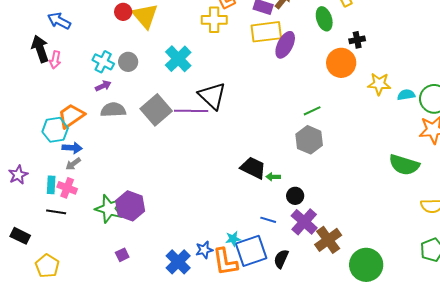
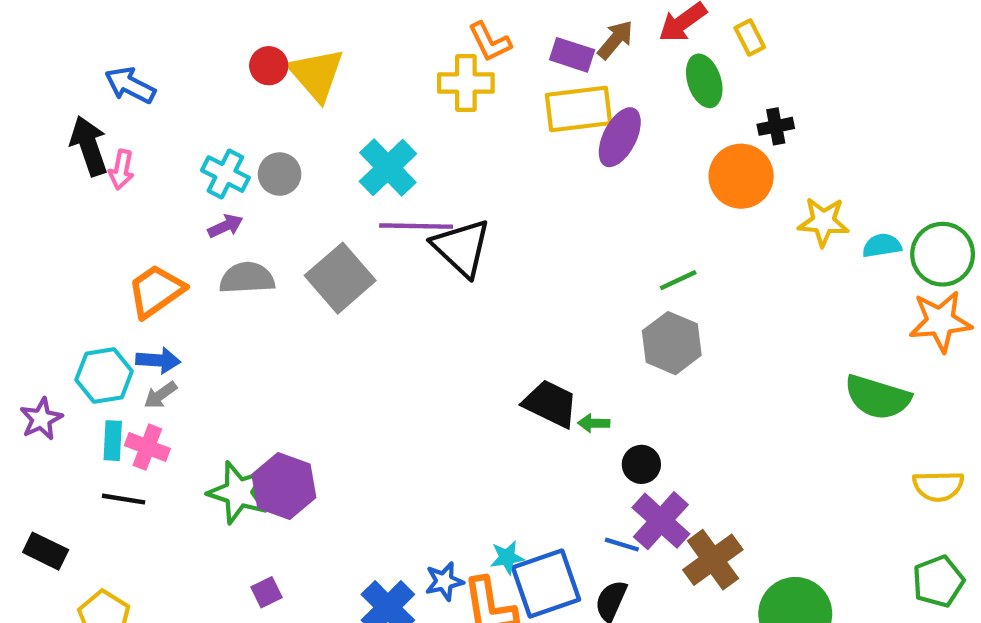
purple line: (191, 111) -> (416, 226), moved
cyan hexagon: (55, 130) -> (104, 376), moved
blue line: (268, 220) -> (622, 545), moved

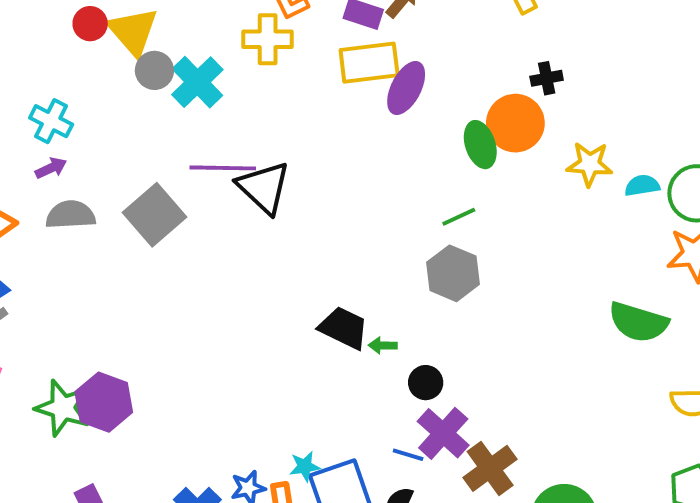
green ellipse: (704, 81) -> (480, 145), moved
cyan cross: (388, 168) -> (197, 82), moved
gray circle: (280, 174) -> (154, 70), moved

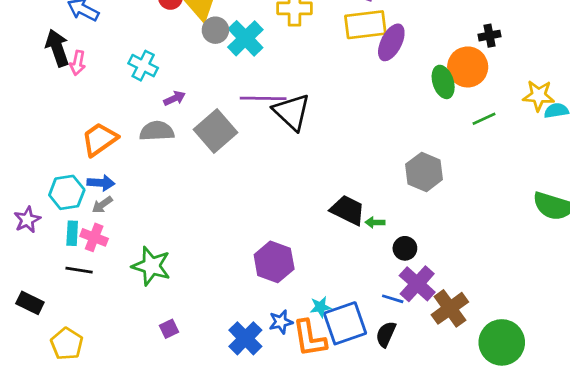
yellow star: (590, 164) -> (539, 96), moved
purple arrow: (51, 168) -> (174, 98), moved
green line: (459, 217) -> (484, 119), moved
purple hexagon: (104, 402) -> (274, 262), moved

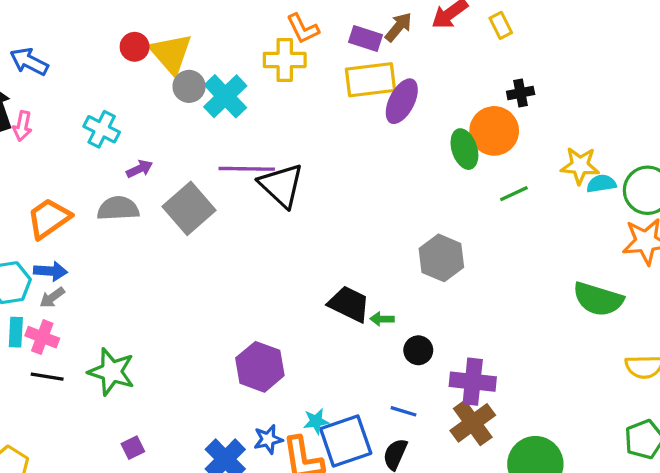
black line: (79, 270) -> (47, 377), moved
purple cross: (417, 284) -> (473, 382), moved, turned -36

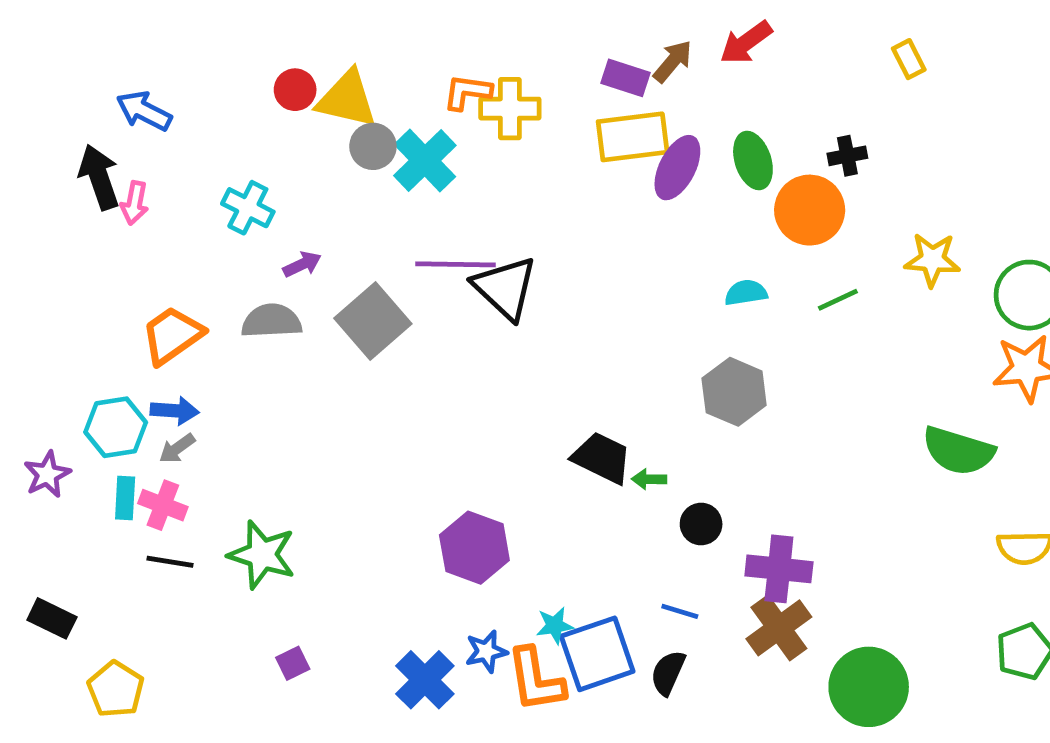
yellow rectangle: (501, 25) -> (909, 59), moved
orange L-shape: (303, 29) -> (467, 92), moved, turned 124
yellow triangle: (171, 53) -> (347, 99), turned -36
green ellipse: (464, 149) -> (753, 161), moved
cyan semicircle: (601, 184) -> (746, 293), moved

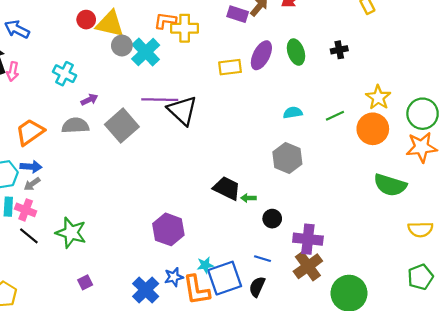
yellow rectangle: (633, 137) -> (230, 67), moved, size x0.7
orange circle: (810, 210) -> (373, 129), moved
yellow star: (932, 260) -> (378, 97), turned 30
black line: (170, 562) -> (29, 236), turned 30

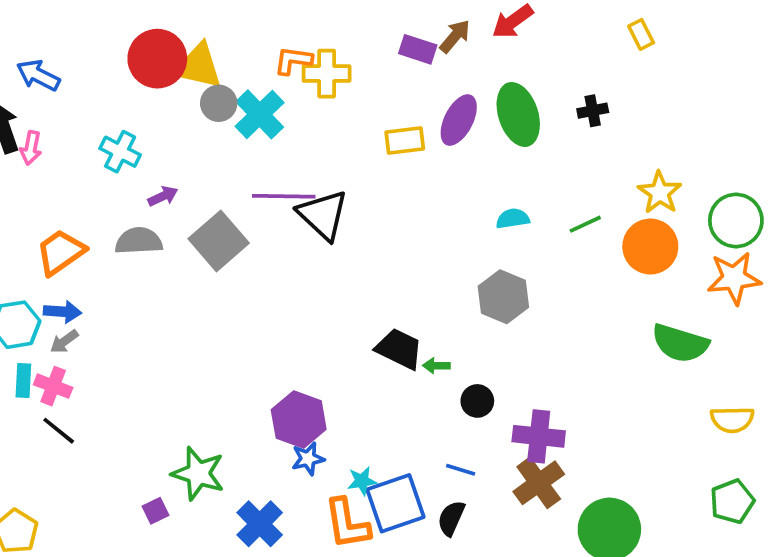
red circle: (86, 20) -> (157, 59), size x1.8
green ellipse: (296, 52) -> (518, 114), size x1.4
green star: (71, 233) -> (198, 474), moved
blue star: (174, 277) -> (308, 459), moved

